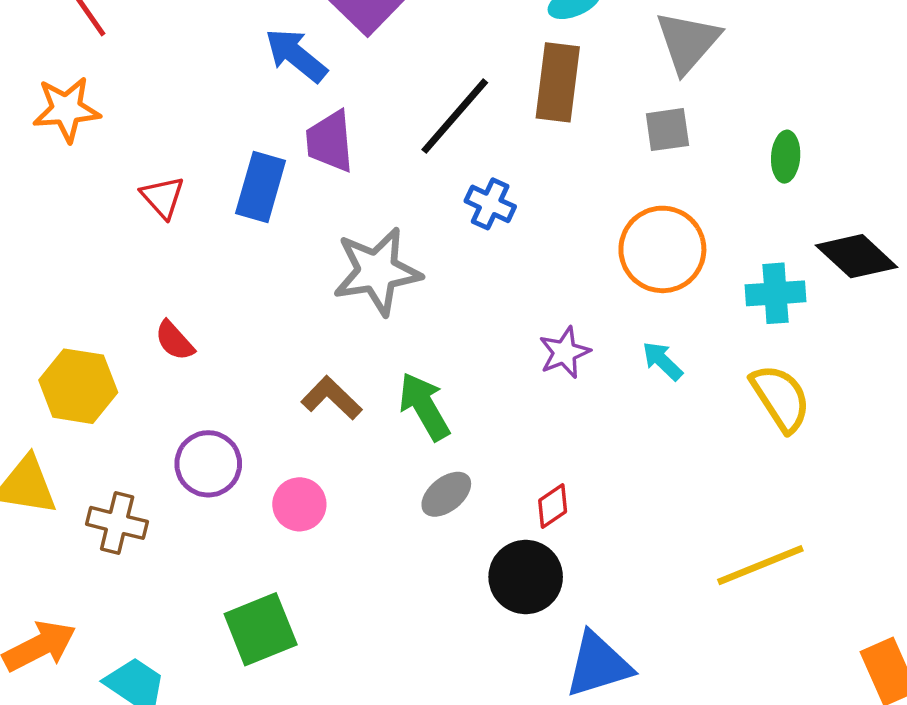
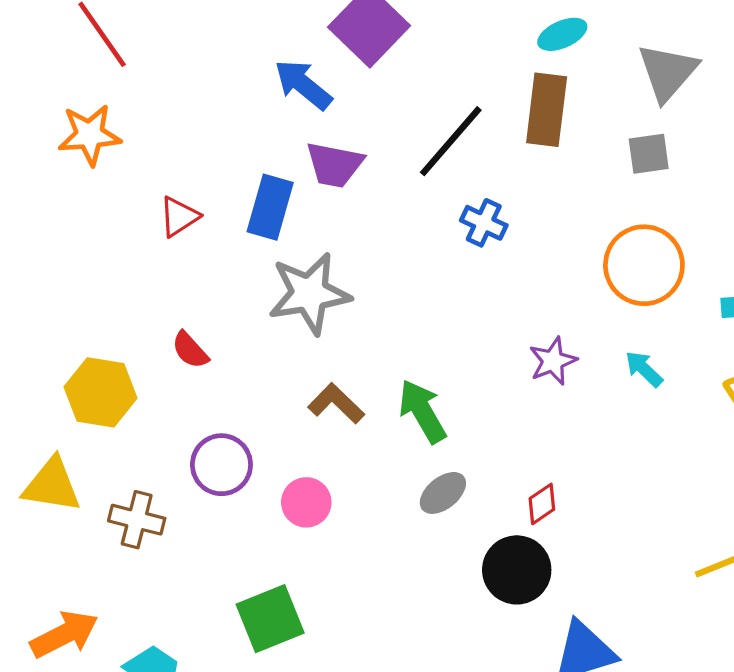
purple trapezoid: (330, 141) -> (335, 165), turned -74
red triangle: (163, 197) -> (179, 217), turned 39
gray star: (377, 271) -> (309, 293), moved

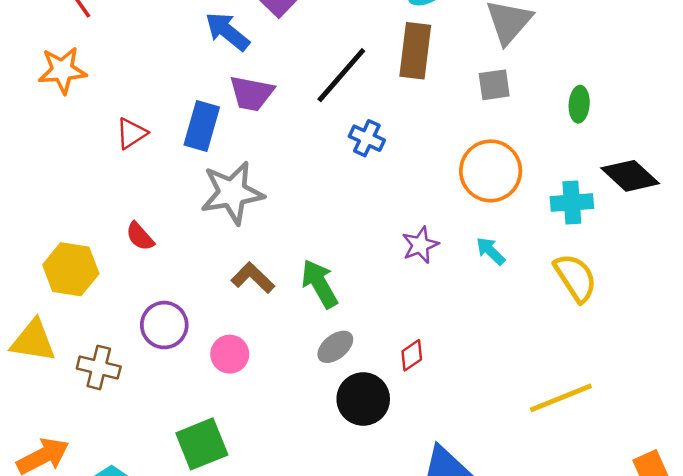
black circle: (517, 570) -> (363, 399), moved

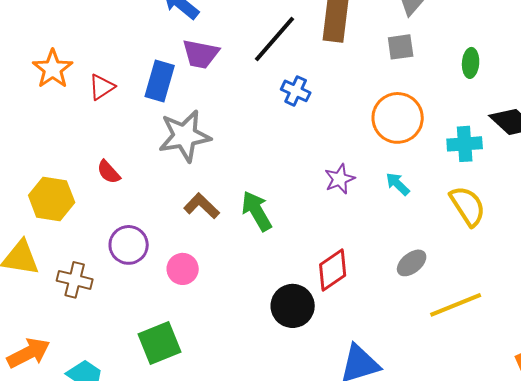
orange star: (62, 70) -> (53, 69), moved, turned -30
gray ellipse: (335, 347) -> (412, 263), moved
red diamond: (412, 355) -> (333, 270), size x1.6

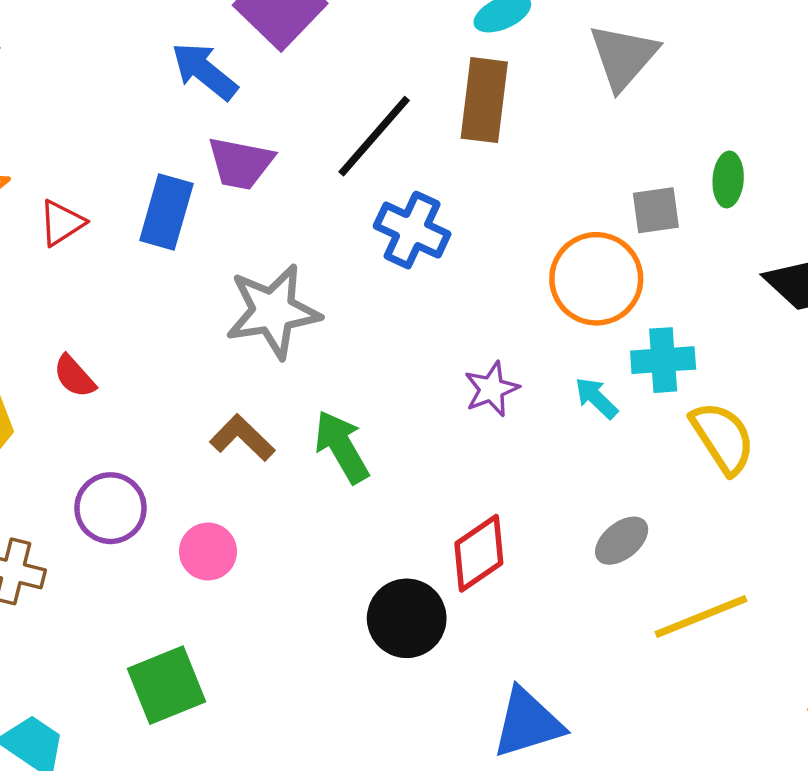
gray square: (401, 47) -> (656, 210), moved
blue cross: (296, 91) -> (412, 230), size x1.4
gray star: (185, 136) -> (273, 311), moved
cyan cross: (465, 144) -> (663, 360), moved

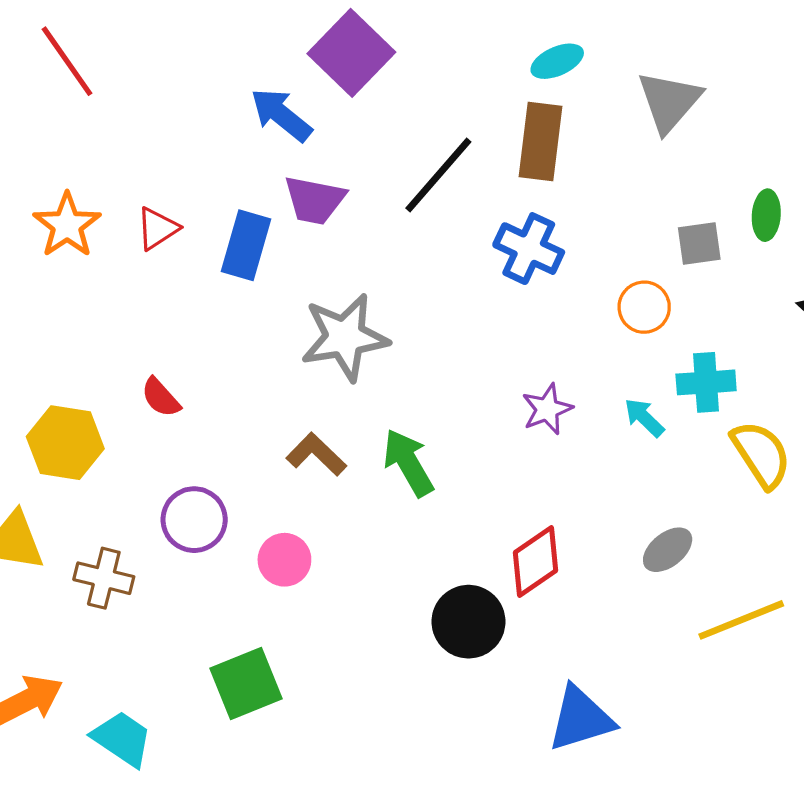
red triangle: (62, 223) -> (157, 229), moved
blue cross: (412, 230) -> (529, 249), moved
orange circle: (596, 279) -> (644, 307), size x0.6

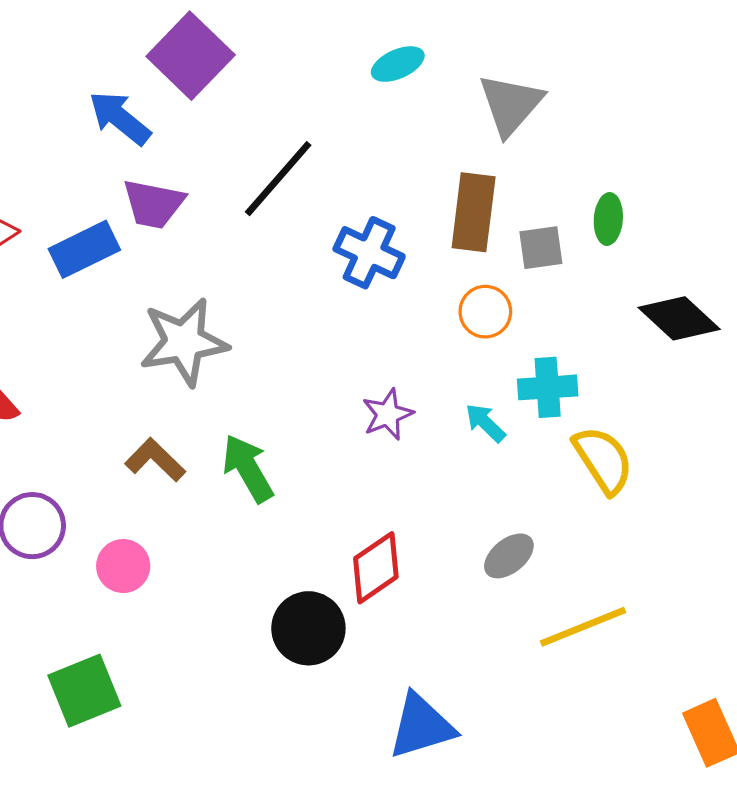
brown rectangle: (540, 142) -> (474, 212), moved
blue rectangle: (246, 245) -> (84, 249), turned 48

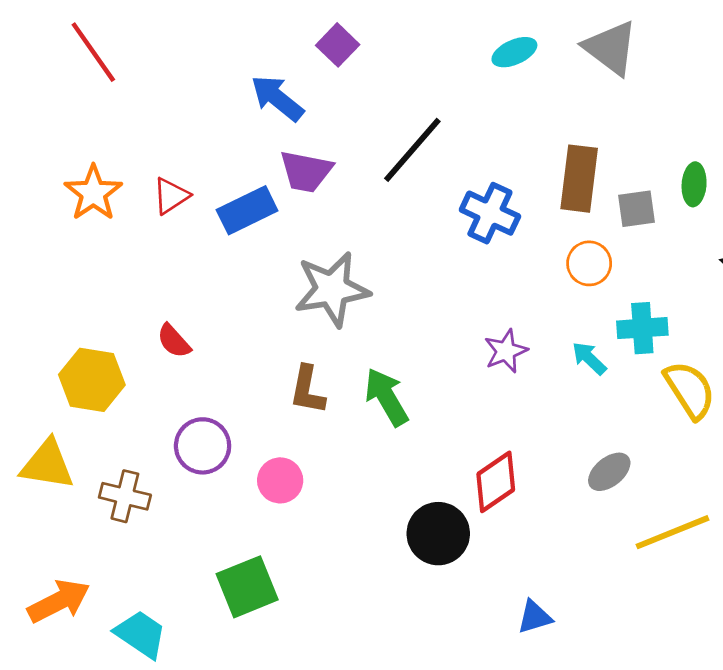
purple square: (191, 56) -> (338, 45), size x0.6
gray triangle: (511, 104) -> (611, 48), moved, turned -34
brown L-shape: (155, 460) -> (307, 390), turned -123
blue triangle: (421, 726) -> (535, 617), size x0.6

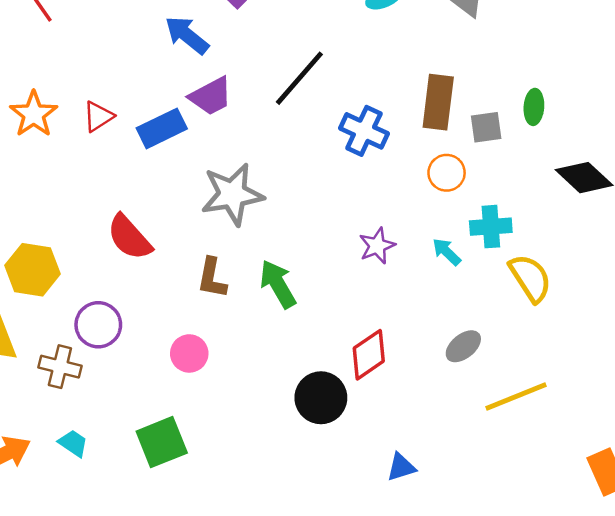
purple trapezoid: (306, 171) -> (211, 96), turned -39
red semicircle: (174, 341) -> (129, 237), moved, size x1.6
purple circle: (203, 446) -> (98, 325), moved
cyan trapezoid: (141, 634) -> (73, 443), moved, size x0.7

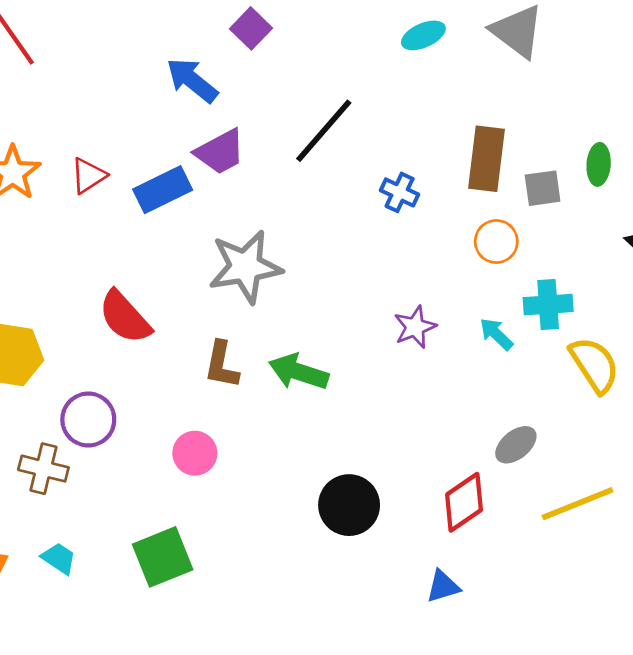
blue cross: (364, 131) -> (400, 192), size x0.7
green arrow: (278, 284) -> (299, 372), turned -42
red diamond: (369, 355) -> (464, 502), moved

